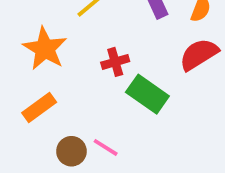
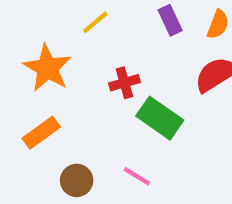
pink line: (106, 147) -> (137, 176), moved

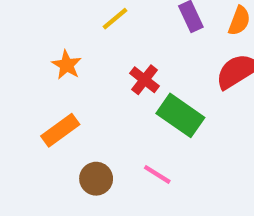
orange star: (47, 68) -> (67, 65), size x0.6
red cross: (124, 83) -> (145, 80), turned -36

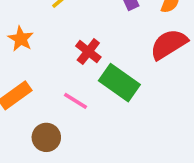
pink line: (157, 174) -> (76, 101), moved

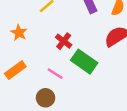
brown circle: (46, 137) -> (46, 98), moved

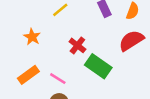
pink line: (55, 74) -> (58, 79), moved

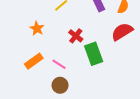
green rectangle: (98, 66) -> (94, 54), turned 35

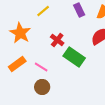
orange star: (37, 29) -> (20, 33), size x1.5
green rectangle: (94, 54) -> (74, 57), turned -35

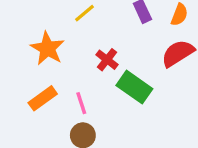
pink line: (41, 67) -> (81, 103), turned 40

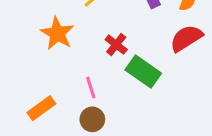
orange rectangle: (43, 98) -> (41, 108), moved

